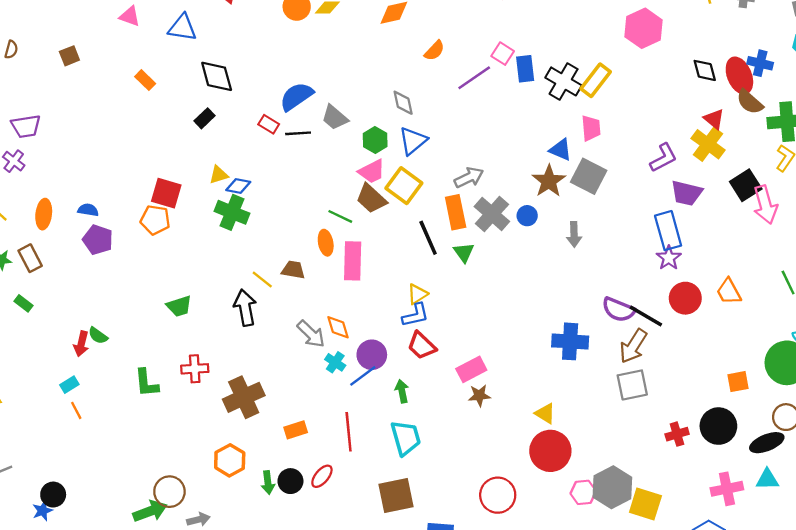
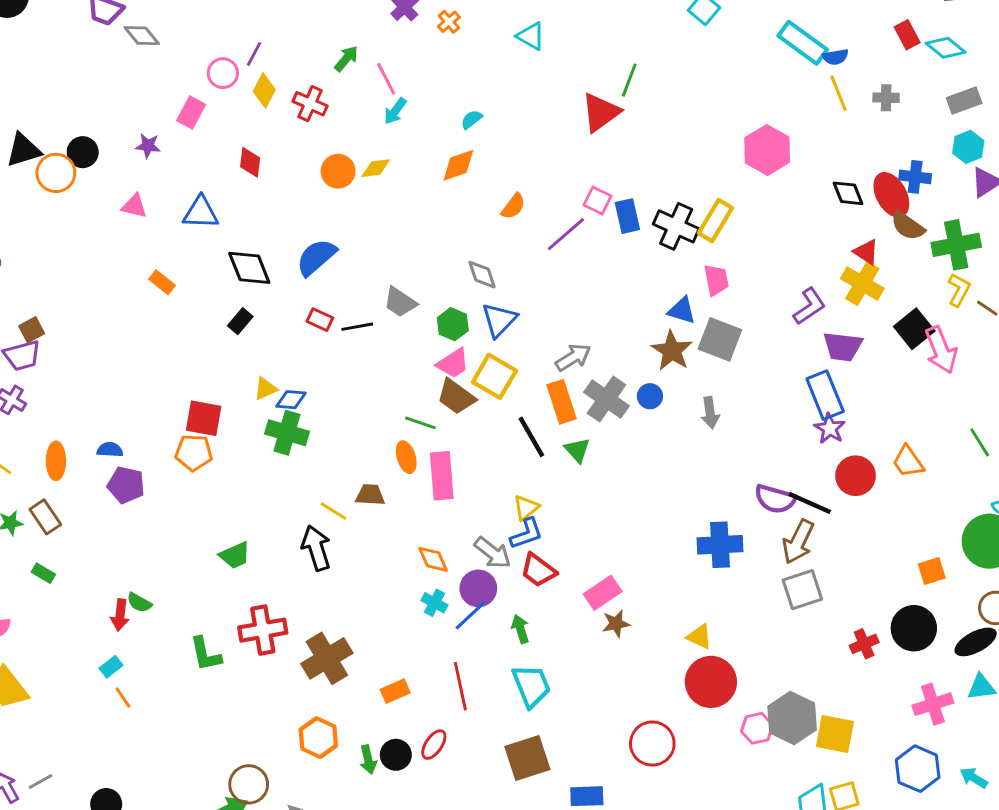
brown square: (69, 56) -> (32, 330), moved
blue semicircle: (296, 96) -> (316, 257), moved
gray arrow: (311, 334) -> (493, 553), moved
red cross: (195, 369) -> (263, 630), size x1.4

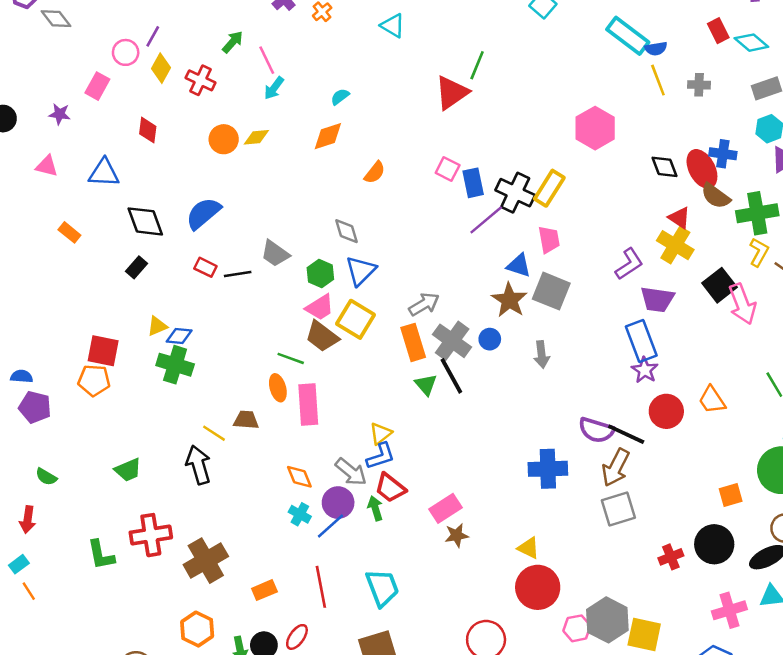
purple line: (566, 234) -> (486, 220), moved
black line: (531, 437) -> (451, 376), moved
green semicircle: (139, 603) -> (46, 477), moved
green arrow: (520, 629) -> (375, 508), moved

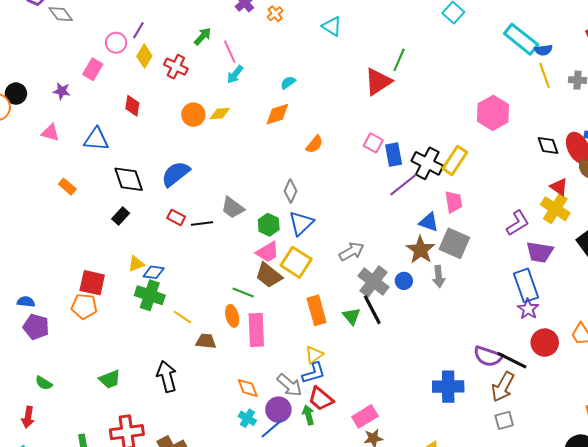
gray diamond: (346, 231) -> (291, 191), turned 40
orange rectangle: (413, 342) -> (317, 310), moved
gray arrow: (542, 354) -> (439, 277), moved
yellow line: (214, 433) -> (182, 317), moved
gray square: (618, 509) -> (504, 420), size x0.7

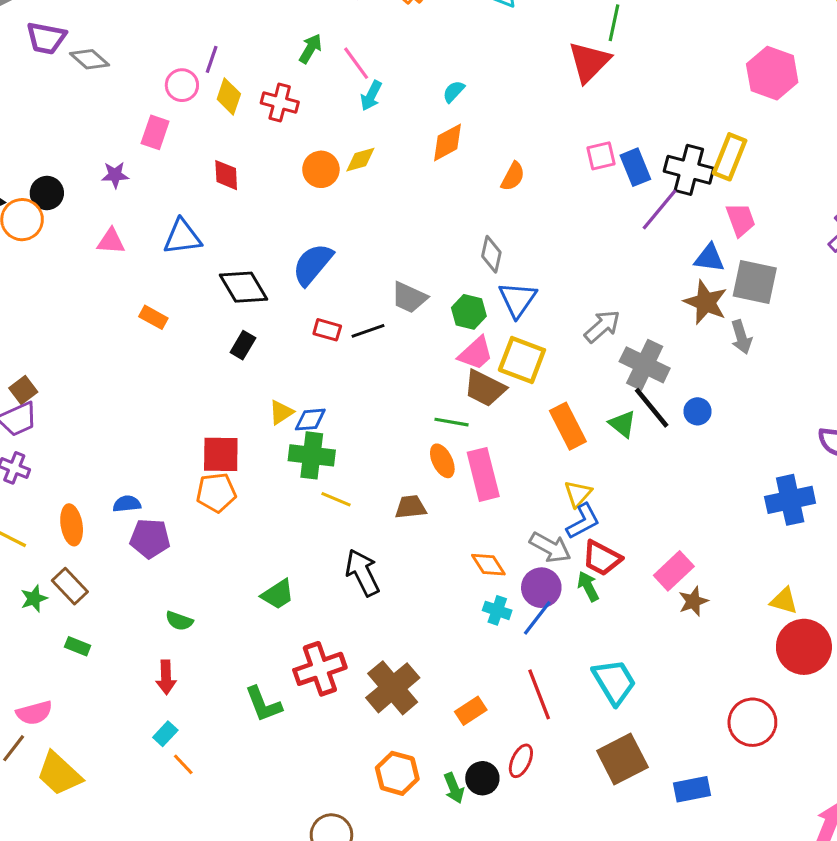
pink square: (373, 143) -> (601, 156), turned -30
blue circle: (404, 281) -> (697, 411), moved
yellow line: (182, 317) -> (336, 499), moved

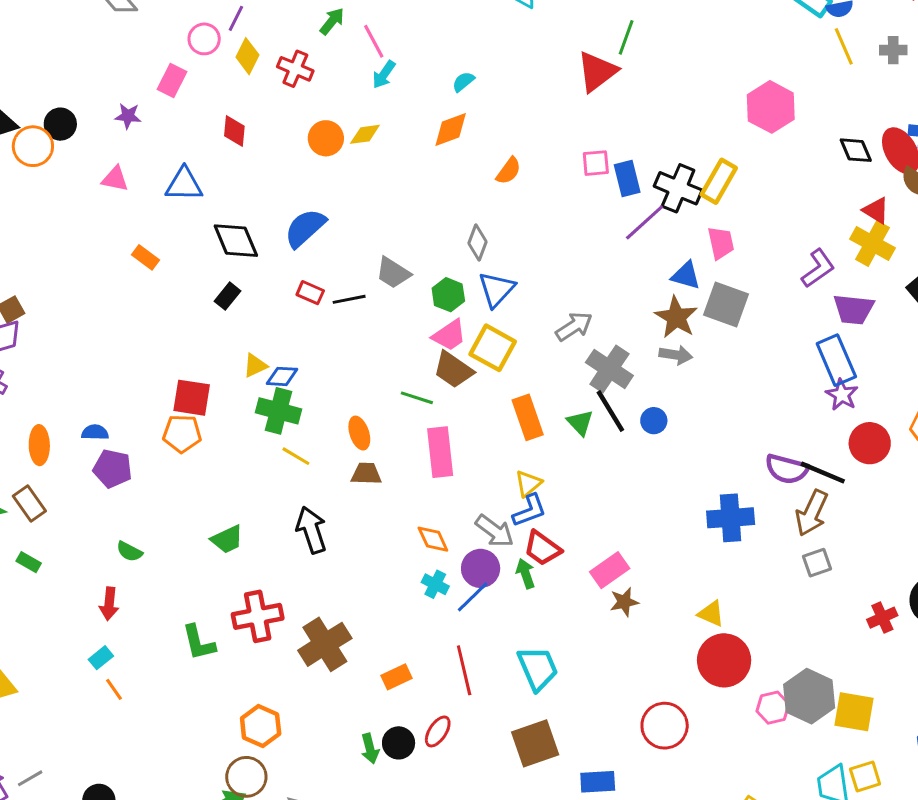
gray arrow: (741, 337) -> (676, 355), moved, turned -72
orange ellipse: (442, 461) -> (359, 433), moved
orange hexagon: (397, 773) -> (261, 726), moved

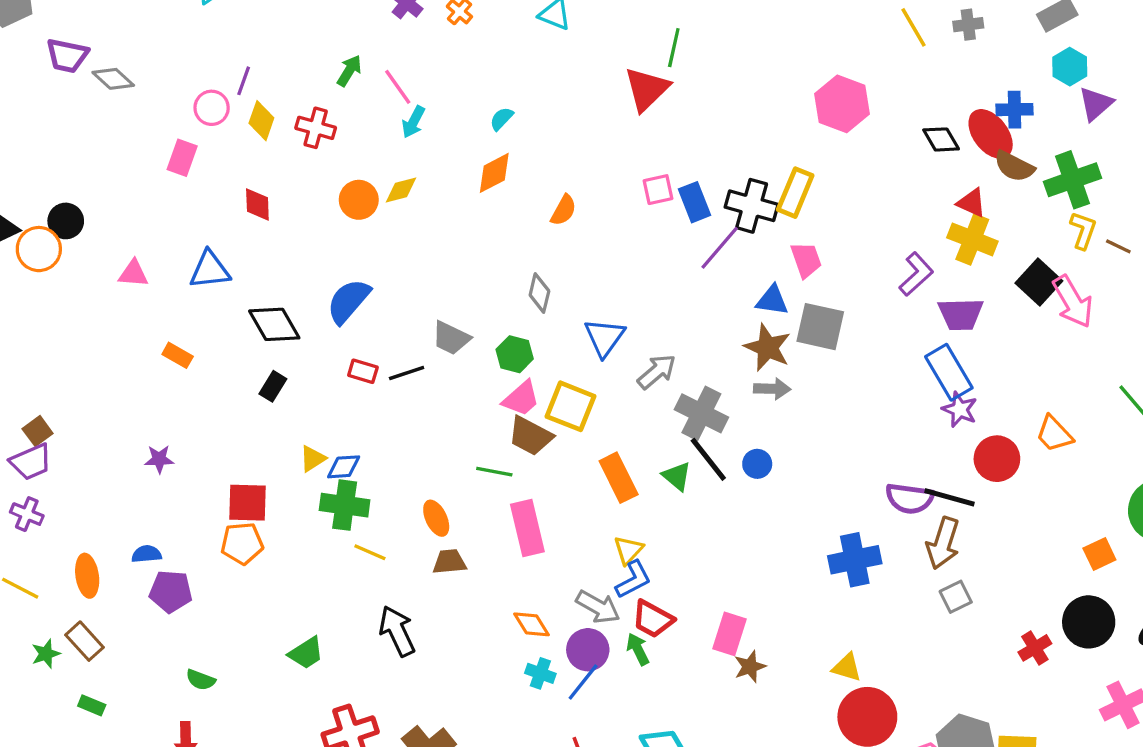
purple star: (128, 116) -> (159, 459), moved
blue triangle: (496, 289) -> (604, 337), moved
pink rectangle: (610, 570) -> (730, 634), turned -30

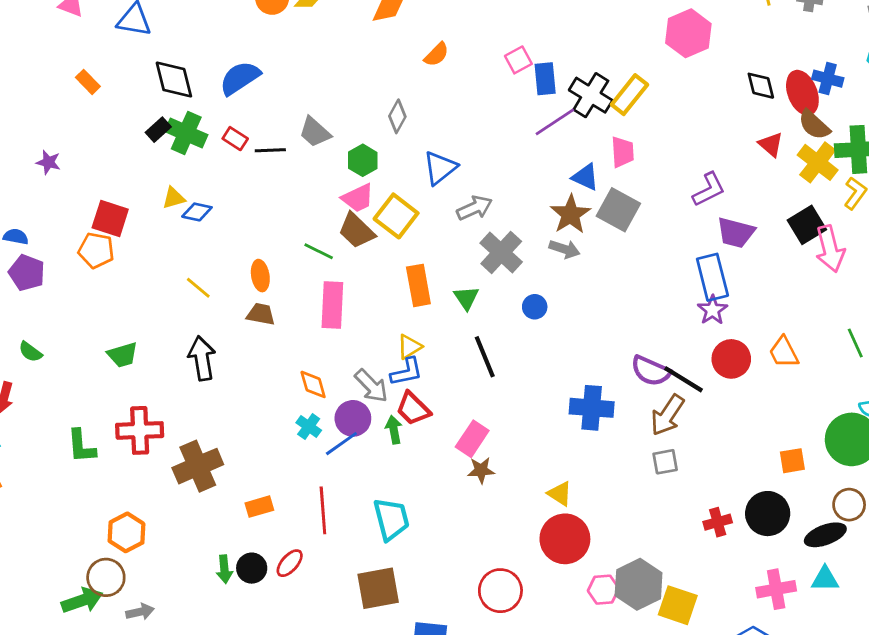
pink square: (658, 190) -> (518, 60), turned -32
yellow cross: (972, 239) -> (818, 162), moved
black line: (708, 459) -> (485, 357), moved
green cross: (345, 505) -> (186, 133), moved

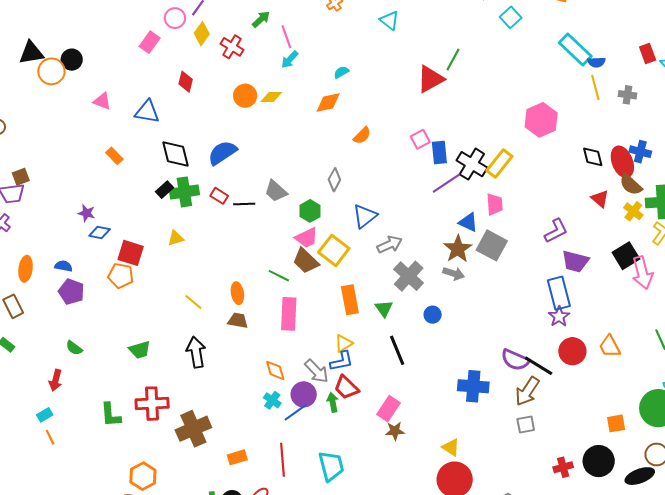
green cross: (186, 133) -> (184, 192), turned -32
yellow cross: (818, 162) -> (633, 211), size x0.7
blue diamond: (197, 212) -> (100, 233), moved

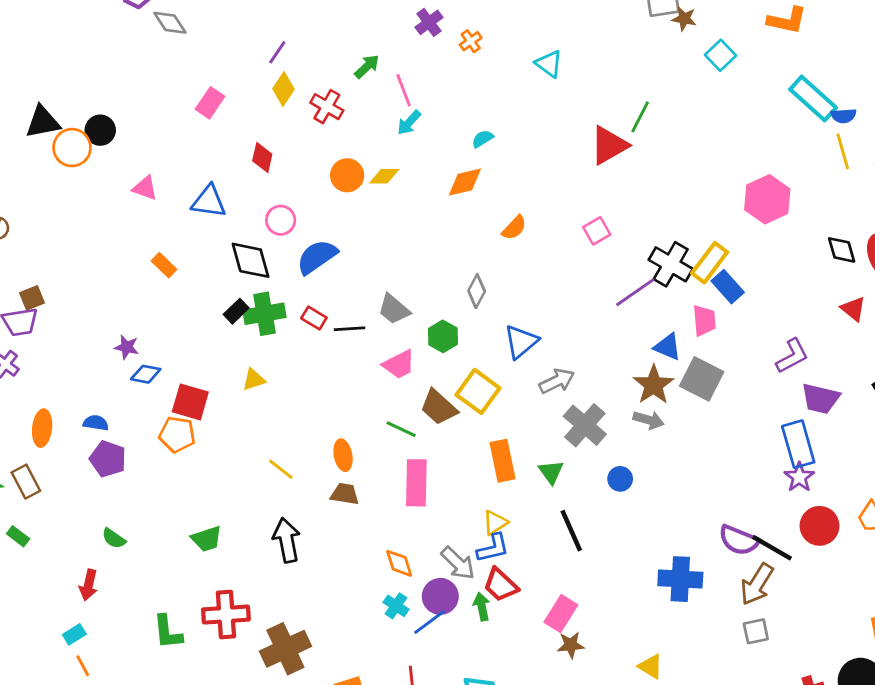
pink circle: (175, 18) -> (281, 220), moved
blue rectangle: (439, 153) -> (728, 287), moved, turned -35
pink trapezoid: (307, 238) -> (399, 364), moved

